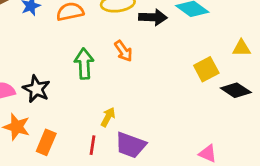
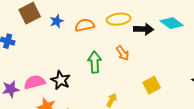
yellow square: (206, 69) -> (152, 85), moved

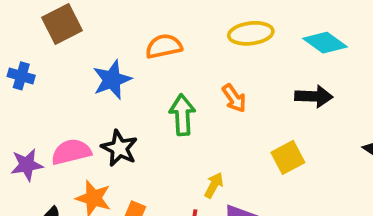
yellow ellipse: (119, 19) -> (251, 33), moved
blue star: (57, 21) -> (112, 80), moved, size x1.5
black arrow: (144, 29) -> (314, 96), moved

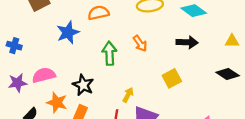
blue cross: (21, 76) -> (14, 46), moved
black star: (119, 148) -> (83, 85), moved

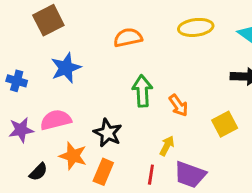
blue star: (68, 32) -> (66, 68), moved
orange arrow: (140, 43) -> (178, 105), moved

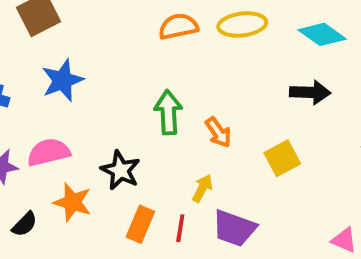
orange semicircle: (128, 38) -> (178, 26), moved
orange rectangle: (103, 172) -> (140, 224), moved

